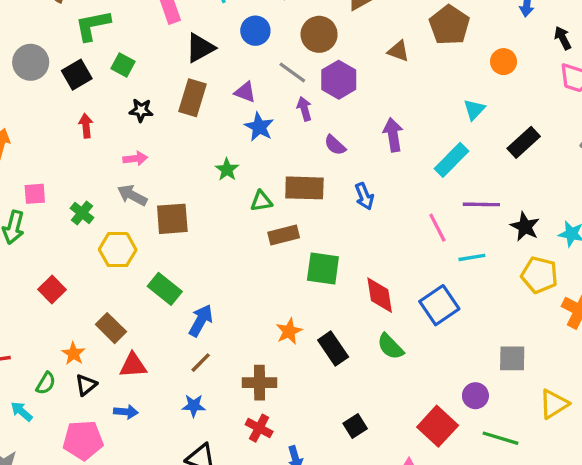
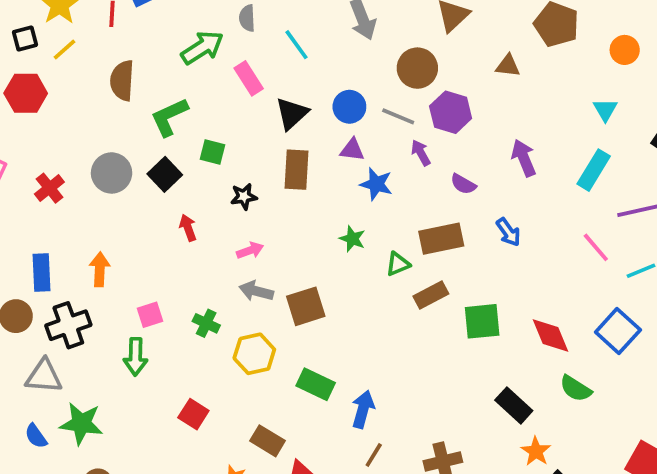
blue circle: (255, 31) -> (349, 107), moved
orange star: (289, 331) -> (536, 451), moved

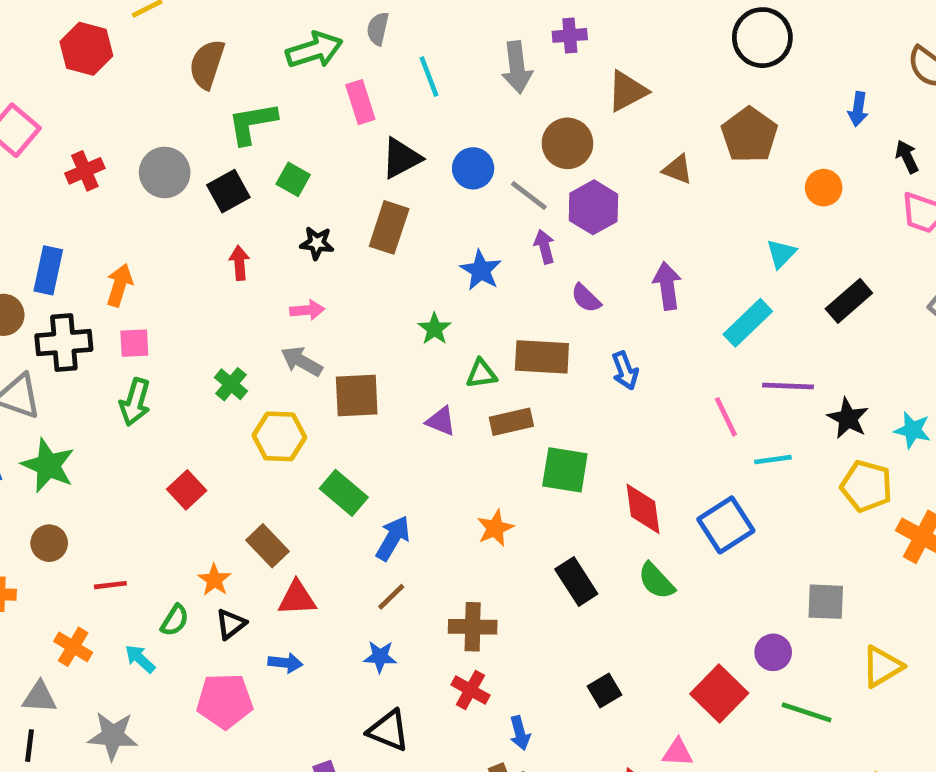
purple triangle: (352, 150) -> (441, 421), moved
pink square: (150, 315) -> (134, 343), moved
orange star: (536, 451) -> (495, 528), moved

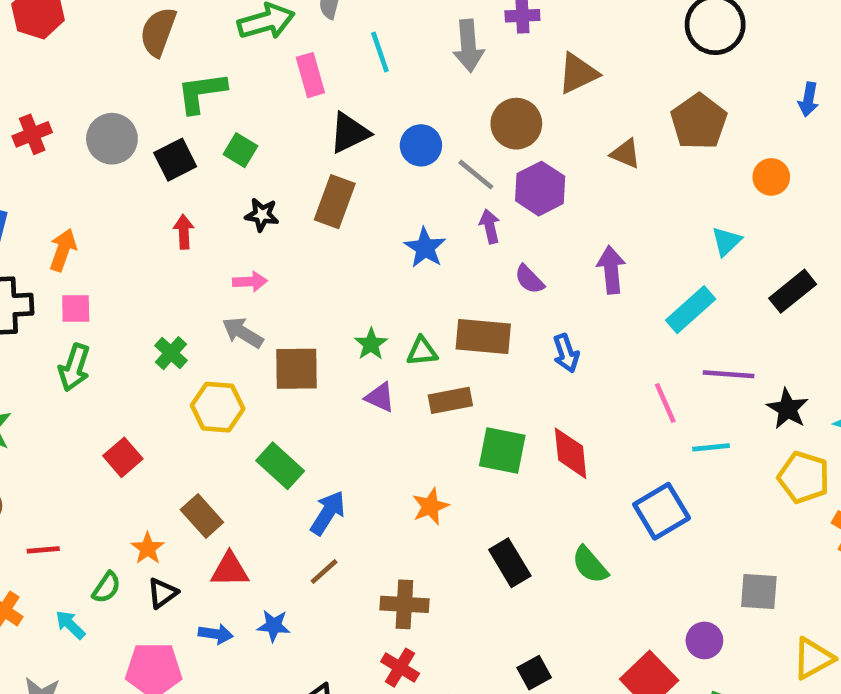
green star: (434, 329) -> (371, 344), moved
red diamond: (643, 509) -> (571, 453), moved
blue star: (380, 657) -> (274, 626), moved

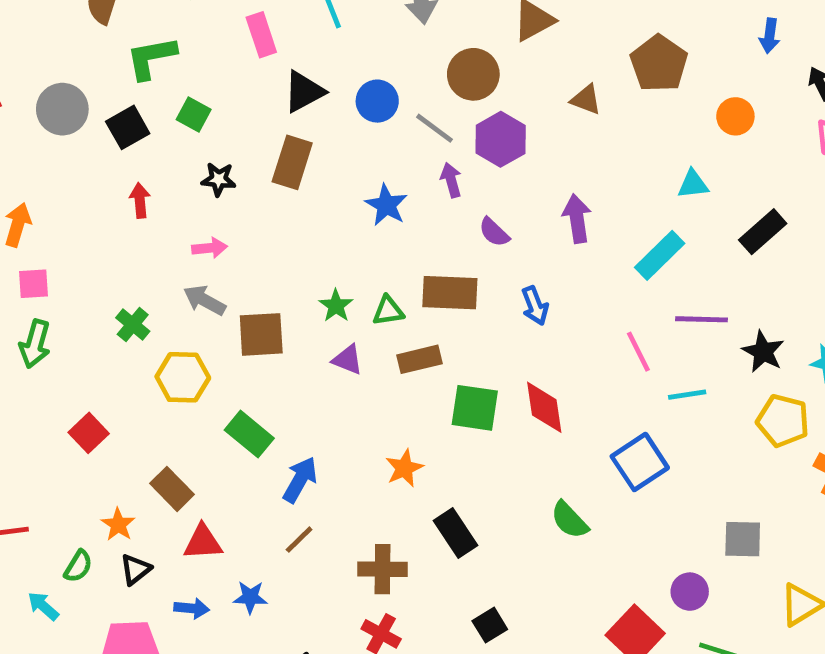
cyan triangle: (726, 241) -> (693, 184), turned 40
black rectangle: (510, 563) -> (456, 533), moved
black square: (534, 673) -> (490, 625), moved

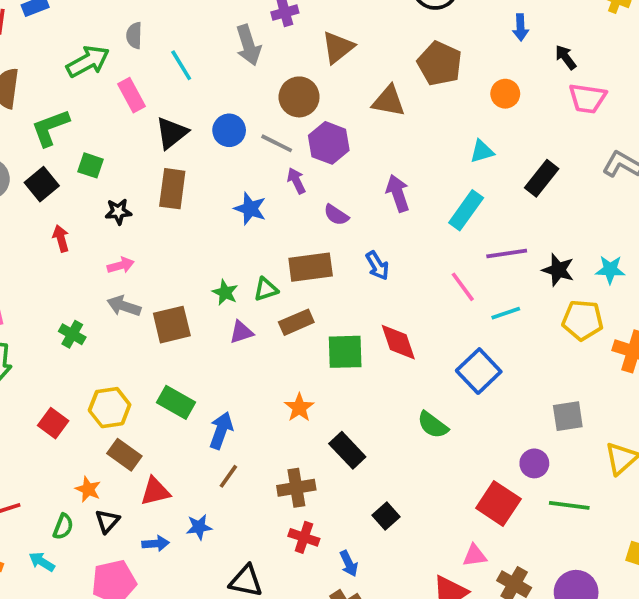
brown triangle: (586, 100) -> (389, 101), size x1.4
purple triangle: (348, 360) -> (241, 332), turned -30
yellow hexagon: (183, 377) -> (110, 408), moved

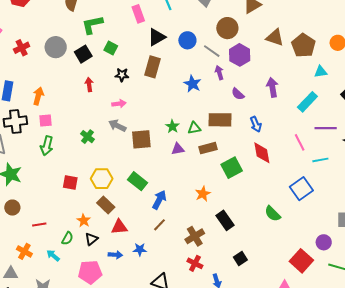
brown pentagon: (440, 64) -> (303, 45), moved
red diamond: (398, 342) -> (262, 153), moved
green square: (345, 352) -> (232, 168), turned -35
red square: (53, 423) -> (70, 182), turned -35
brown cross: (296, 488) -> (195, 236), turned -30

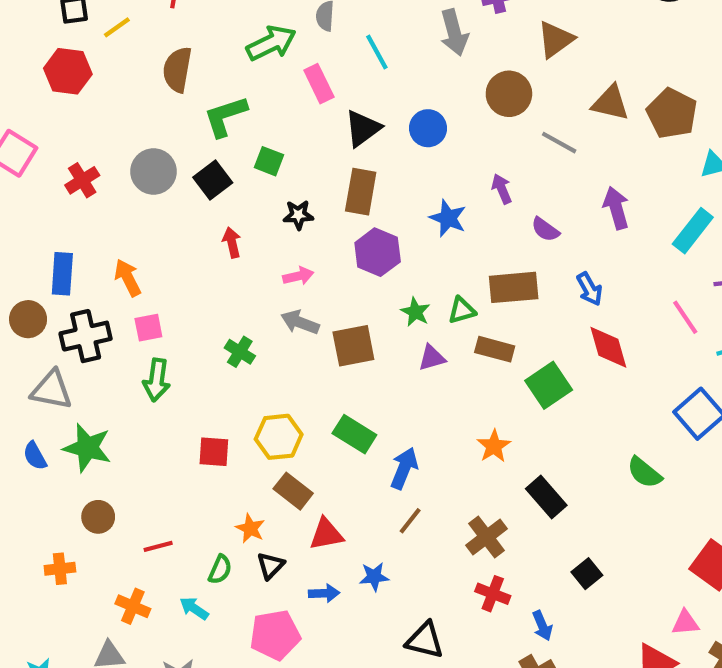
gray line: (212, 51) -> (559, 143), moved
purple hexagon: (240, 55) -> (378, 252), moved
orange arrow: (38, 96) -> (128, 278), turned -36
brown rectangle: (208, 148) -> (495, 349), turned 36

